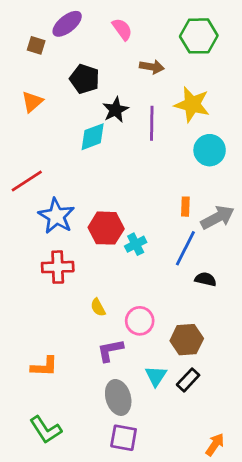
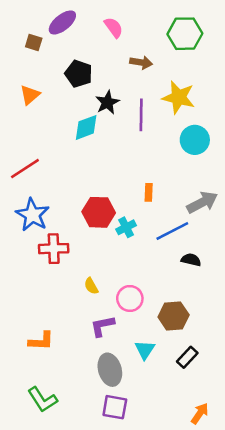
orange rectangle: (185, 207) -> (149, 192), moved
blue star: (56, 216) -> (32, 215), moved
blue line: (185, 248) -> (172, 231), turned 36
black rectangle: (188, 380) -> (187, 357), moved

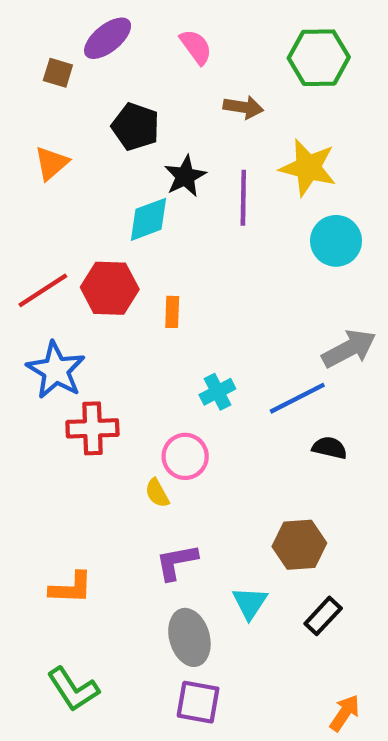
orange rectangle: (149, 192) -> (172, 312), moved
red hexagon: (99, 212) -> (110, 288), moved
pink circle: (130, 298) -> (185, 456), moved

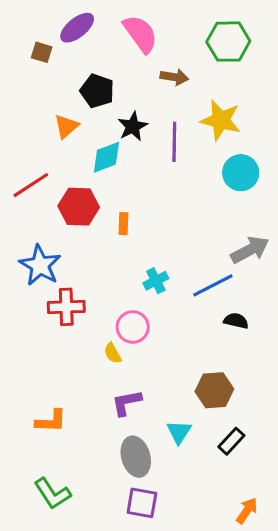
pink semicircle: (196, 47) -> (140, 34), size x1.5
orange triangle: (52, 163) -> (66, 126), moved
red line: (43, 290) -> (31, 185), moved

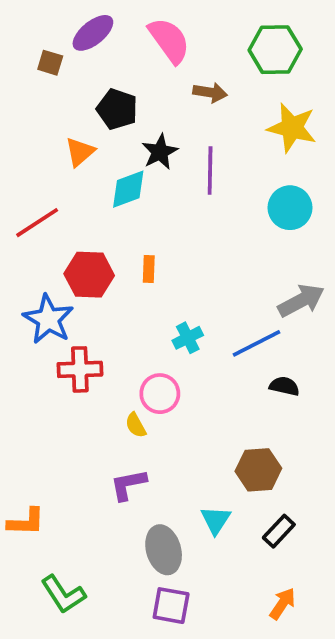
yellow star: (221, 120) -> (292, 128), moved
red hexagon: (79, 207) -> (89, 275), moved
purple L-shape: (126, 403) -> (128, 485), moved
orange L-shape: (51, 421) -> (26, 522), moved
orange arrow: (247, 511) -> (283, 604), moved

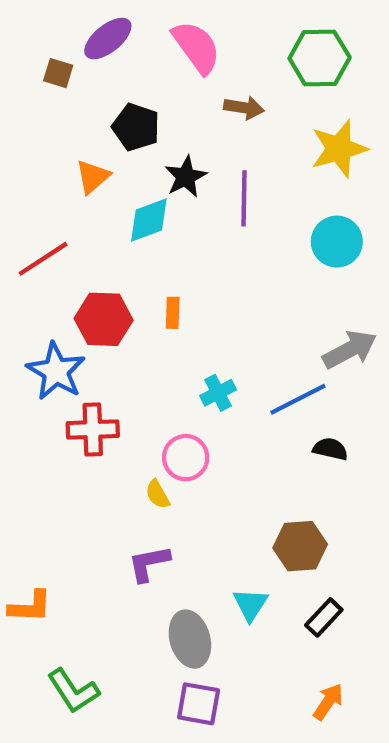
yellow star: (292, 128) -> (339, 149), turned -30

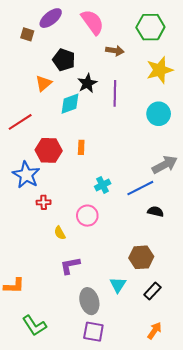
red cross: (93, 429) -> (44, 202), size x0.6
yellow semicircle: (158, 494) -> (60, 233), moved

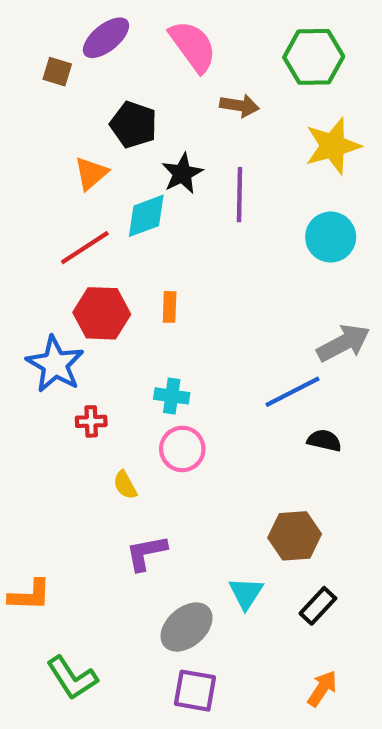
red line: (20, 122) -> (85, 248), moved
cyan cross: (103, 185) -> (172, 396), moved, turned 35
gray ellipse: (89, 301) -> (187, 627), turned 65

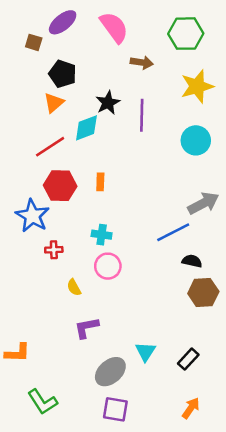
black pentagon: (134, 125) -> (63, 74), moved
brown hexagon: (295, 536) -> (203, 292), moved

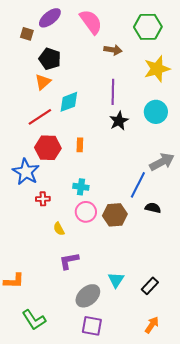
black star: (108, 103) -> (119, 121), moved
blue line: (173, 232) -> (138, 185), turned -36
brown hexagon: (203, 292) -> (115, 215), moved

